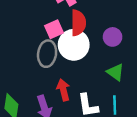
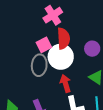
red arrow: (63, 90) -> (66, 83), moved

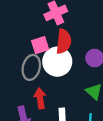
red arrow: (66, 83) -> (40, 98), moved

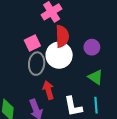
pink square: (40, 45) -> (32, 43), moved

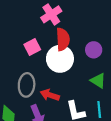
gray ellipse: (37, 64) -> (27, 85), moved
red arrow: (48, 90) -> (50, 95), turned -54

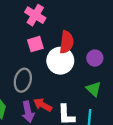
pink cross: (51, 14) -> (35, 15), moved, turned -36
red arrow: (50, 95) -> (43, 105), moved

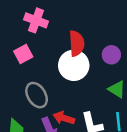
pink square: (35, 44) -> (23, 54), moved
gray ellipse: (23, 80) -> (37, 95), turned -35

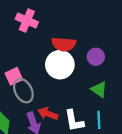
red semicircle: (77, 43) -> (64, 44), turned 95
pink square: (23, 54) -> (14, 76), moved

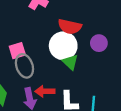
green triangle: (99, 89) -> (70, 62), moved
red arrow: (48, 114) -> (45, 91), turned -30

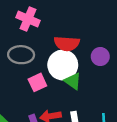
pink square: (17, 51) -> (37, 82), moved
gray ellipse: (24, 66) -> (21, 55), moved, turned -60

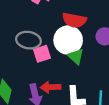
gray ellipse: (21, 55) -> (28, 40), moved

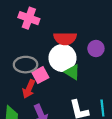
red arrow: (51, 87) -> (29, 89), moved, turned -54

